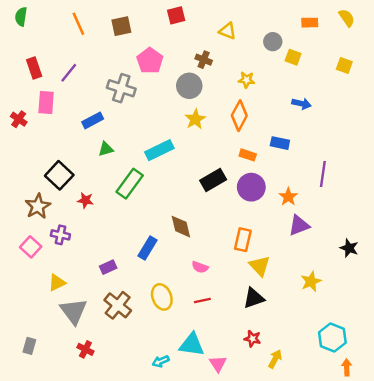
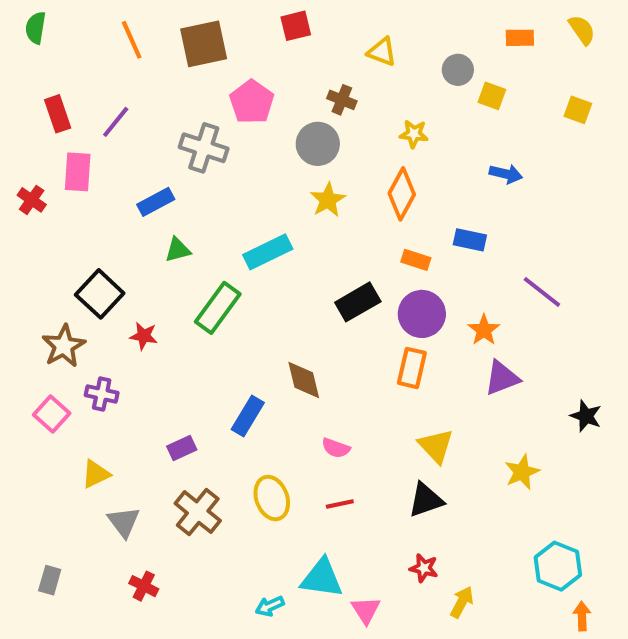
brown square: (121, 26) -> (204, 44), size x1.4
purple line: (323, 174) -> (542, 292), turned -60
orange rectangle: (243, 240) -> (412, 368), moved
gray triangle: (74, 311) -> (124, 522), size x0.7

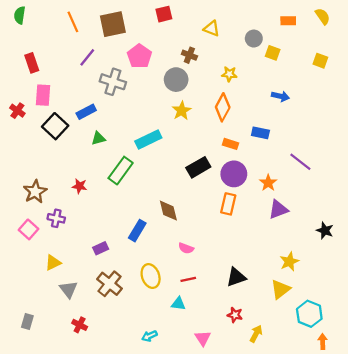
purple line: (116, 122) -> (87, 57), moved
black square: (100, 294) -> (55, 126), moved
yellow triangle: (436, 446) -> (280, 289), moved, turned 35
cyan triangle: (322, 578) -> (178, 304), moved, size x0.6

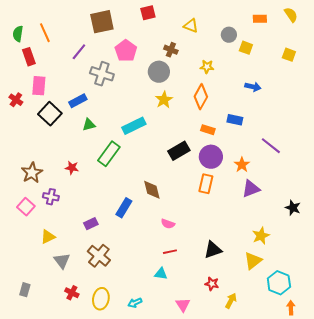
green semicircle: (20, 15) -> (18, 34), moved
orange line: (73, 22) -> (45, 33), moved
yellow ellipse: (151, 276) -> (101, 299), moved, turned 30

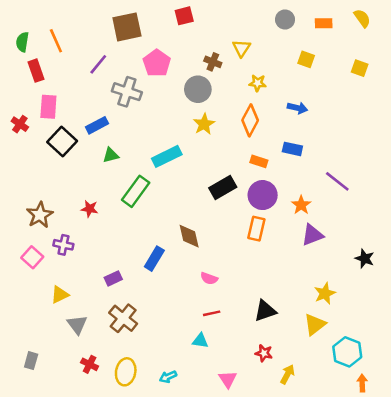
yellow triangle: (191, 26) -> (241, 48), moved, turned 42
gray circle: (229, 35) -> (285, 20), moved
blue arrow: (253, 87) -> (297, 108), moved

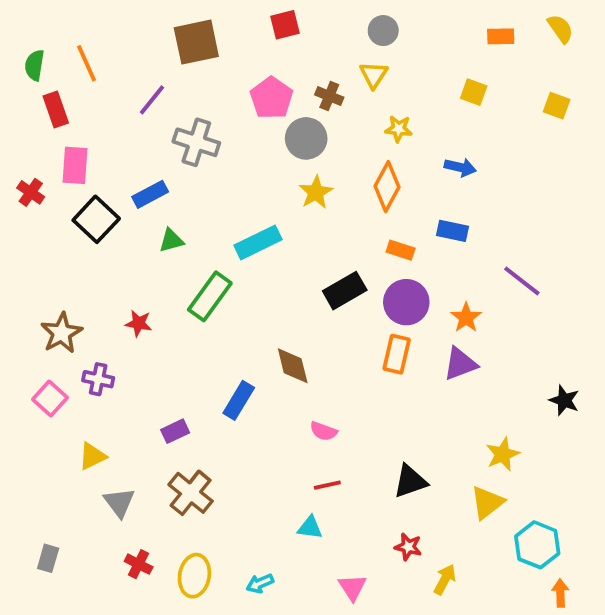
gray circle: (285, 20) -> (383, 31), moved
pink pentagon: (157, 63) -> (271, 98), moved
purple triangle: (312, 235) -> (460, 364), moved

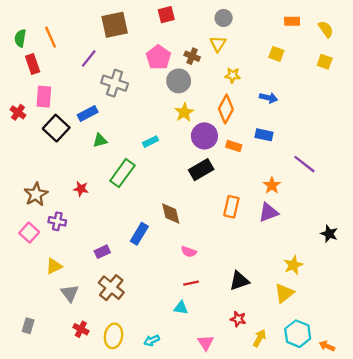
yellow semicircle: (560, 29) -> (326, 29), moved
cyan rectangle: (258, 242) -> (151, 142), size x0.6
purple circle: (406, 302) -> (204, 136), moved
cyan hexagon: (537, 545) -> (298, 334), moved
orange arrow: (560, 593) -> (327, 346), turned -64

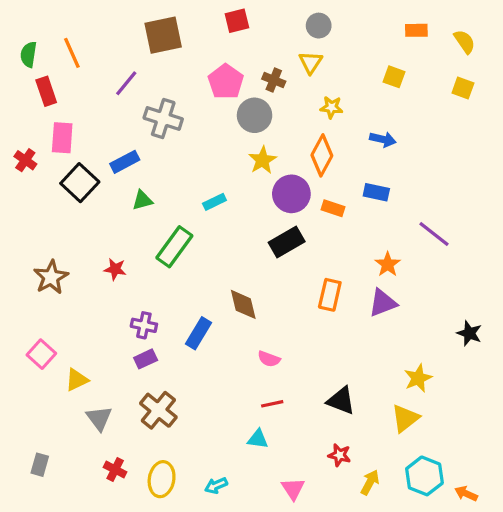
purple cross: (57, 221) -> (144, 325), moved
pink square: (29, 233) -> (41, 354), moved
black triangle: (239, 281) -> (341, 401), turned 40

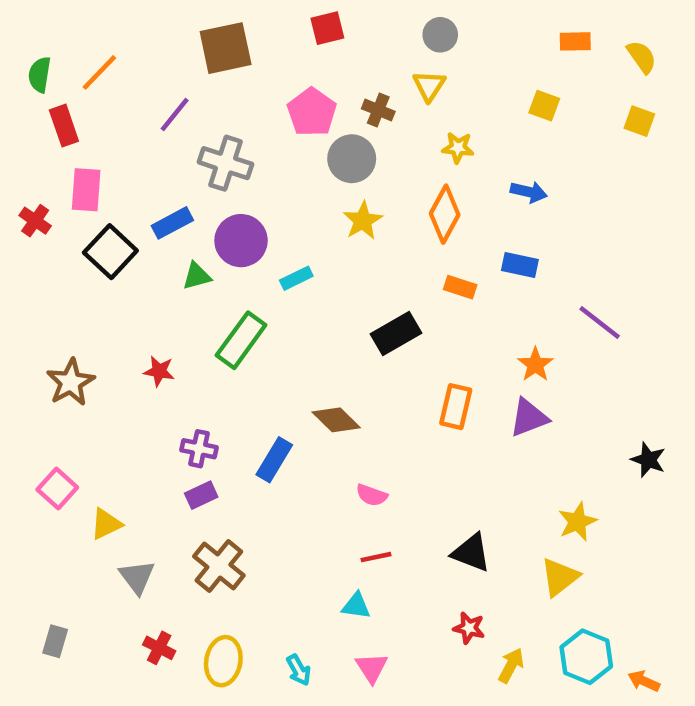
orange line: (72, 53) -> (99, 72), turned 68
purple circle: (291, 194) -> (241, 241), moved
brown diamond: (243, 304) -> (336, 420), turned -32
cyan arrow: (216, 486) -> (299, 670), turned -95
pink triangle: (293, 489) -> (372, 668), moved

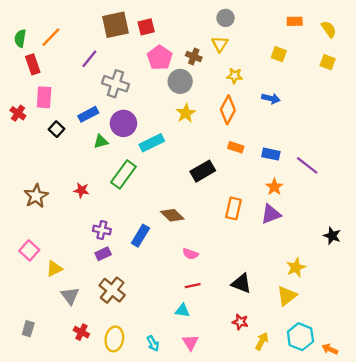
red square: (327, 28) -> (146, 27), moved
black square: (110, 252) -> (57, 129), size x0.6
blue rectangle: (520, 265) -> (271, 154), moved
cyan rectangle: (296, 278) -> (152, 143), size x1.5

